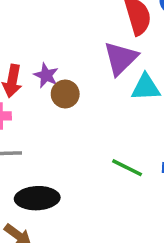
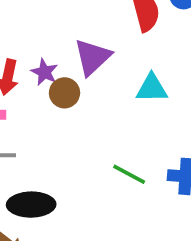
purple triangle: (121, 58) -> (92, 57), moved

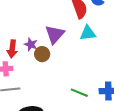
cyan triangle: (152, 88) -> (88, 33), moved

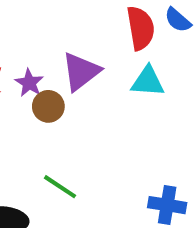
green line: (79, 93) -> (60, 187), moved

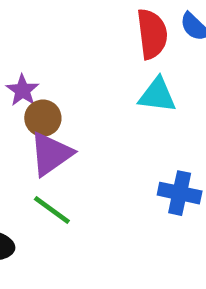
purple triangle: (81, 72) -> (51, 154), moved
blue cross: (167, 205) -> (180, 193), moved

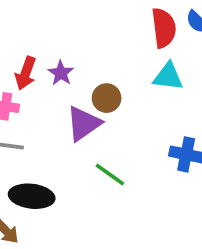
brown circle: (43, 118) -> (107, 98), moved
green line: (52, 210) -> (110, 174), moved

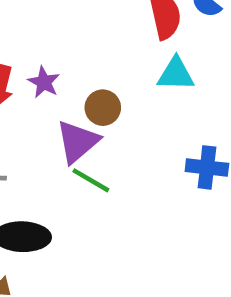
green line: (110, 174) -> (91, 180), moved

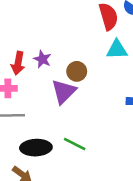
green line: (91, 180) -> (75, 144), moved

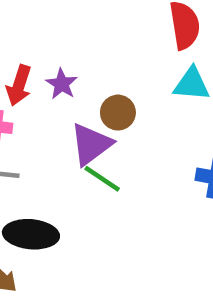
green line: (75, 144) -> (102, 179), moved

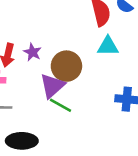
brown circle: (118, 113) -> (66, 66), size x1.5

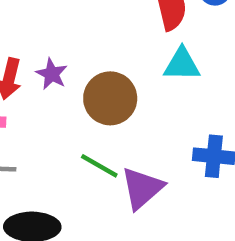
purple triangle: (52, 86) -> (142, 188), moved

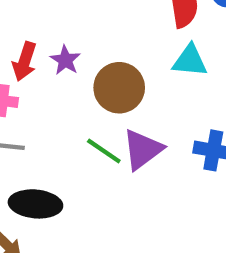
purple triangle: (142, 188) -> (143, 150), moved

